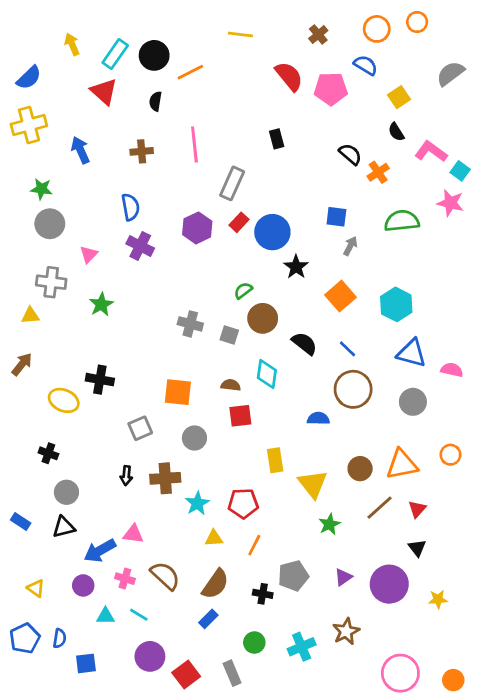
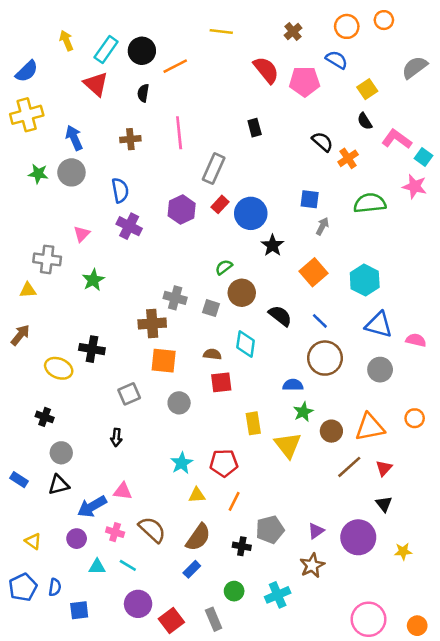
gray circle: (50, 224) -> (71, 172), moved
brown cross: (165, 478) -> (152, 323), moved
green star: (329, 524) -> (303, 412), moved
brown star: (346, 631) -> (312, 565), moved

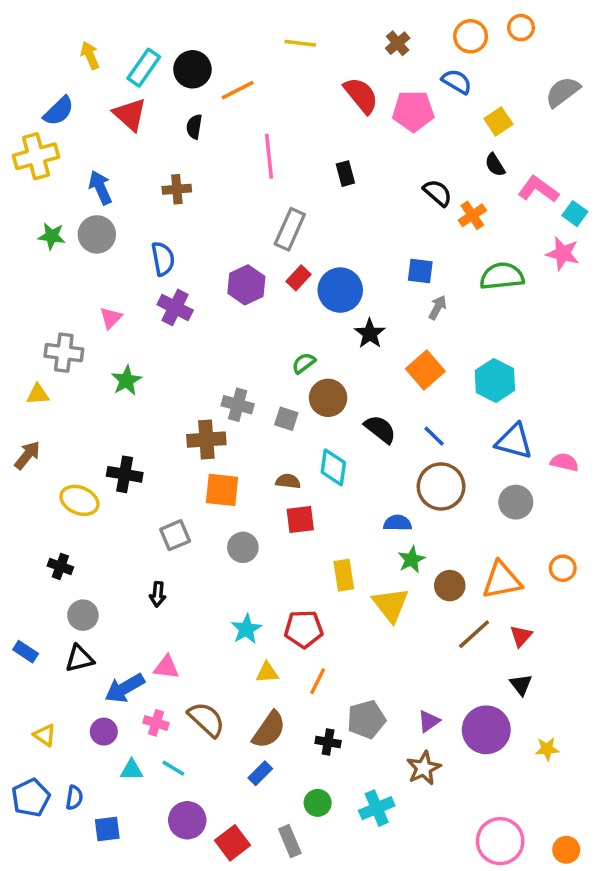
blue semicircle: (27, 71) -> (59, 111), moved
pink line: (179, 133) -> (269, 156), moved

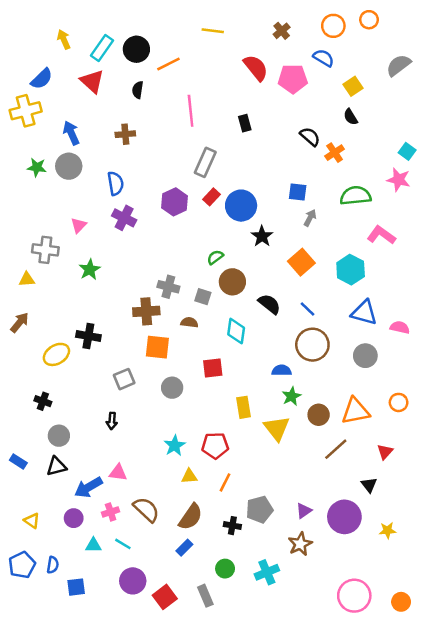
pink L-shape: (538, 189) -> (381, 235), moved
brown semicircle: (288, 481) -> (189, 322), moved
yellow ellipse: (79, 500) -> (56, 354), turned -55
red triangle: (521, 636) -> (385, 452), moved
pink cross: (156, 723) -> (111, 512), turned -35

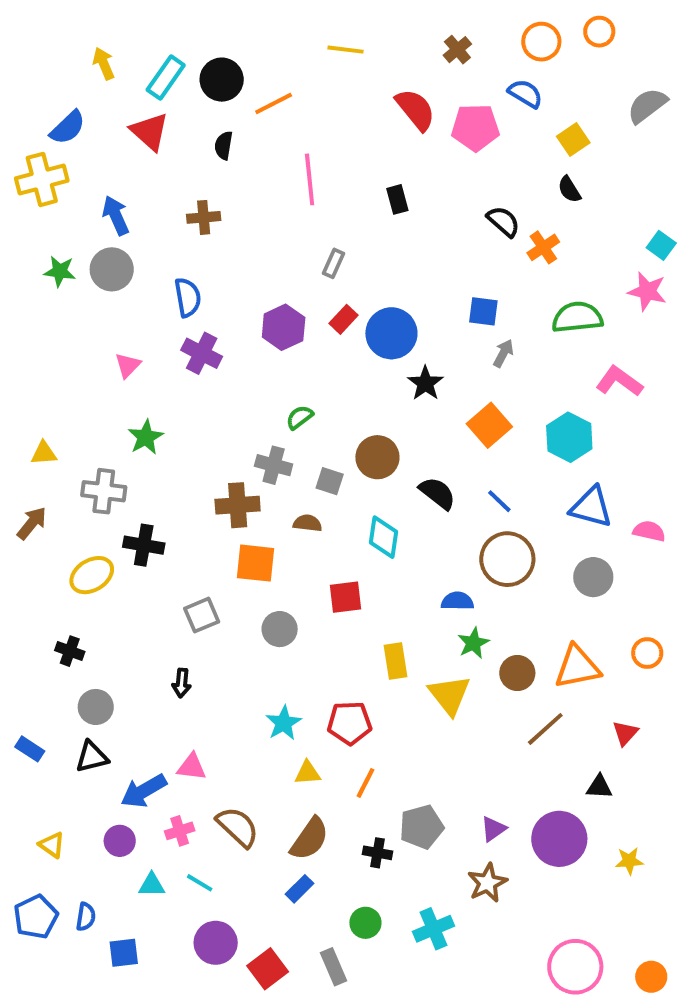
gray rectangle: (205, 162) -> (334, 263), size x0.6
gray cross: (45, 250) -> (104, 491), moved
green semicircle: (215, 257) -> (300, 417), moved
black triangle: (369, 485) -> (599, 787), turned -49

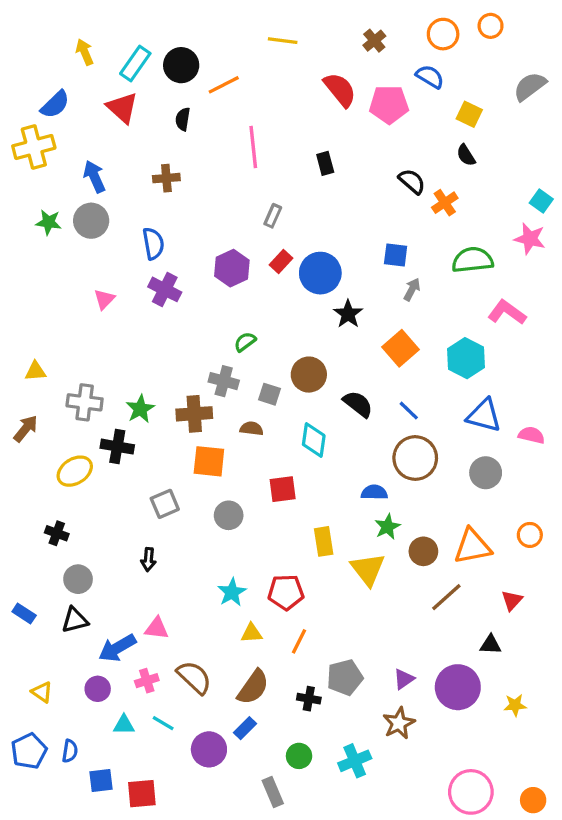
yellow square: (573, 139) -> (469, 114), turned -30
green star: (146, 437) -> (140, 409), moved
purple circle: (216, 943) -> (209, 749), moved
red square: (268, 969) -> (142, 794), moved, turned 32

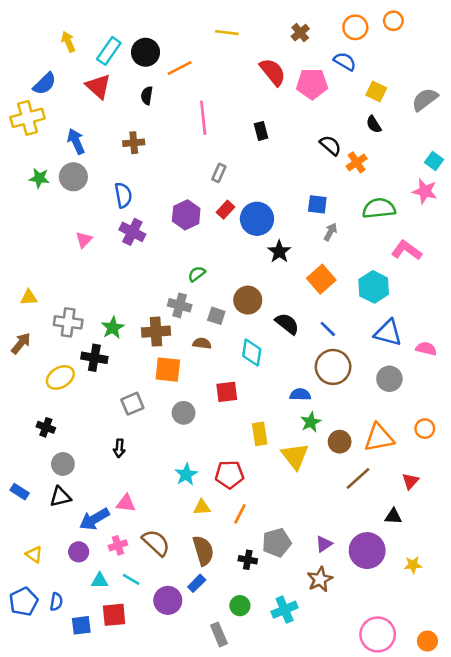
gray semicircle: (530, 86) -> (425, 99), moved
brown semicircle: (253, 687) -> (203, 551), turned -52
red square: (142, 794) -> (114, 615), moved

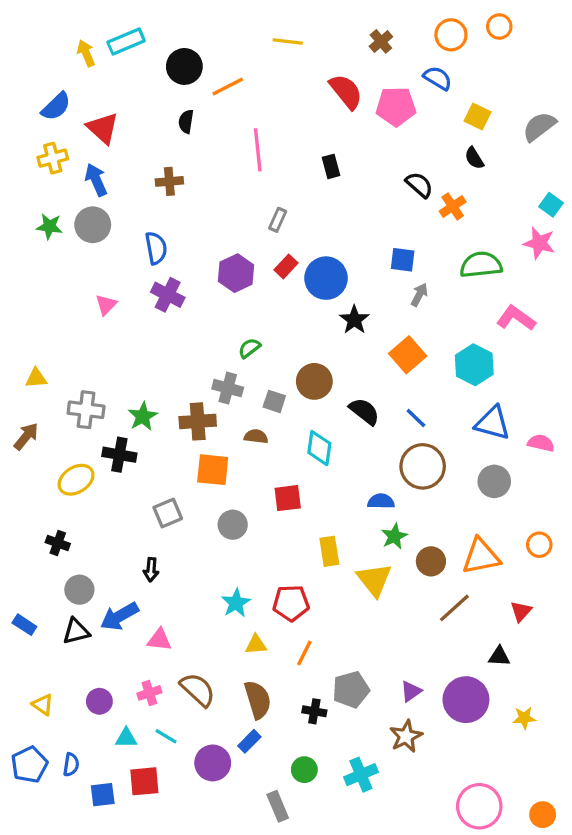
cyan rectangle: (109, 51) -> (126, 41), moved, turned 32
red triangle: (98, 86) -> (103, 128), moved
yellow cross: (27, 118) -> (53, 158), moved, size x0.7
blue arrow: (94, 519) -> (119, 616), moved

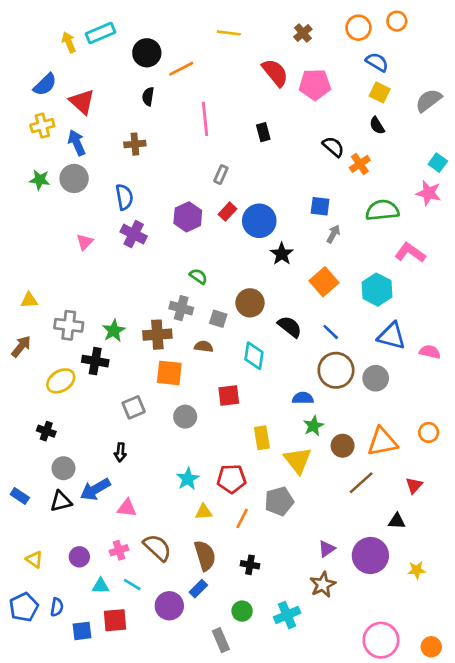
blue semicircle: (438, 78) -> (377, 62), moved
green semicircle: (249, 348) -> (198, 276), turned 72
gray circle: (494, 481) -> (376, 378), moved
gray pentagon: (351, 690) -> (279, 501), moved

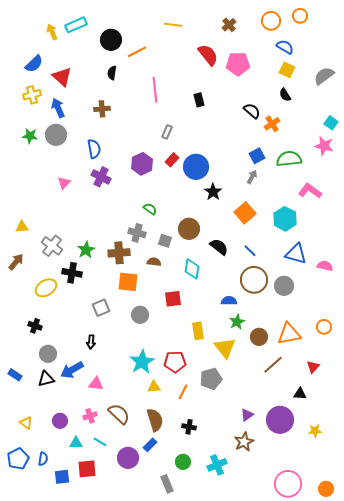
blue square: (320, 206) -> (257, 156), moved, turned -35
gray cross: (69, 325) -> (52, 246), turned 30
cyan star: (188, 479) -> (142, 362), size x1.4

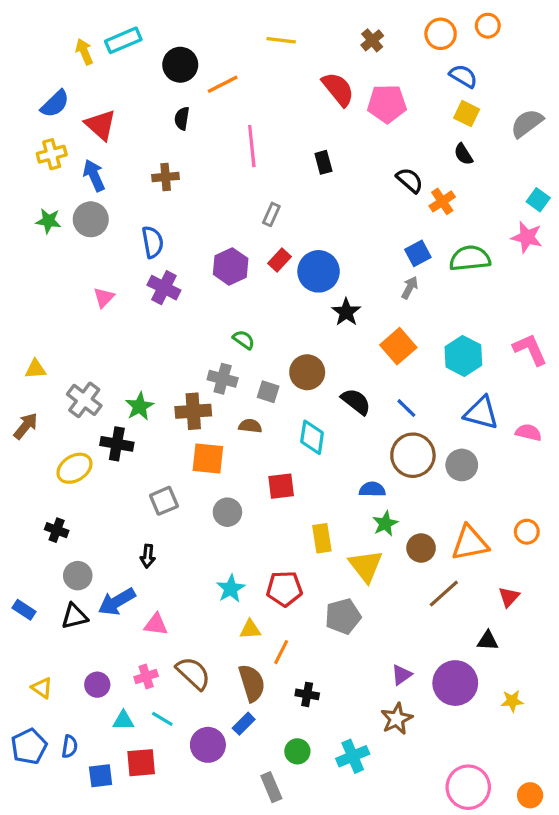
pink L-shape: (310, 191) -> (530, 349), moved, turned 30
cyan star: (142, 362) -> (231, 589), size x0.7
orange line: (183, 392) -> (281, 652), moved

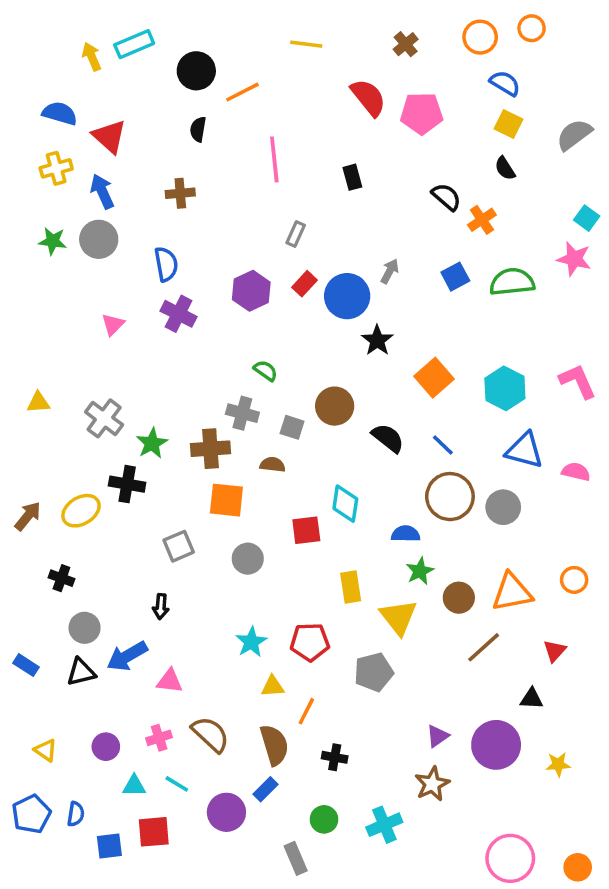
blue semicircle: (55, 104) -> (60, 113), turned -120
gray arrow: (410, 288) -> (390, 271), moved
gray cross: (84, 400) -> (104, 418), moved
brown arrow: (26, 426) -> (28, 516), moved
cyan diamond: (312, 437) -> (345, 504), moved

